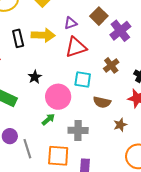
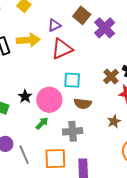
brown cross: (111, 65) -> (111, 77), moved
black star: (35, 77) -> (25, 96), moved
brown semicircle: (102, 102) -> (83, 104), moved

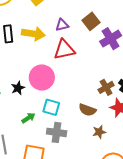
cyan square: (72, 80) -> (51, 107), moved
pink circle: (49, 100) -> (42, 77), moved
brown semicircle: (83, 104) -> (87, 110), moved

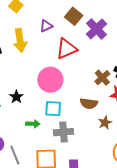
yellow arrow: (33, 34) -> (20, 40), turned 85
red triangle: (64, 50) -> (67, 49), moved
pink circle: (42, 77) -> (50, 80), moved
green arrow: (28, 118) -> (33, 124), turned 48

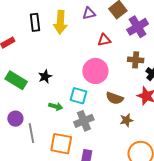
red triangle: (67, 49) -> (104, 40), size x0.6
brown cross: (102, 78) -> (136, 60), moved, turned 35
pink circle: (50, 80) -> (95, 71), moved
gray cross: (64, 132) -> (84, 121), turned -30

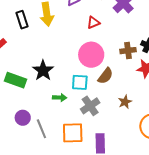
brown cross: (136, 60) -> (128, 51), moved
black star: (45, 77) -> (43, 70), size x1.5
brown semicircle: (115, 98) -> (105, 76), moved, turned -60
brown star: (126, 120) -> (125, 102), moved

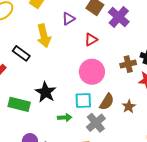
black rectangle: (22, 20) -> (21, 53), moved, turned -30
brown semicircle: (105, 76) -> (107, 102), moved
brown star: (125, 102) -> (129, 106), moved

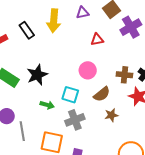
pink circle: (92, 72) -> (88, 70), size x0.7
brown semicircle: (107, 102) -> (102, 94), moved

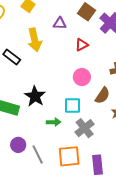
purple triangle: (83, 13) -> (60, 23), turned 32

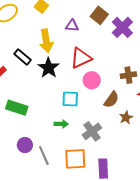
red triangle: (82, 45) -> (81, 58), moved, size x1.6
black star: (35, 96) -> (49, 68), moved
cyan square: (73, 105) -> (70, 99), moved

